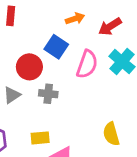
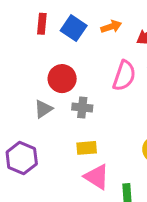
blue square: (56, 47) -> (74, 28), moved
yellow rectangle: (40, 138) -> (87, 148), moved

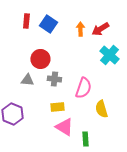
orange arrow: (111, 27) -> (80, 29), moved, turned -72
pink semicircle: (124, 76) -> (83, 88), moved
gray triangle: (43, 109) -> (27, 80), turned 40

